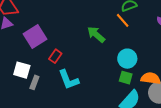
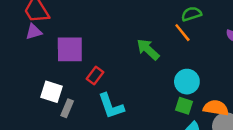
purple square: (35, 36) -> (70, 49), turned 30

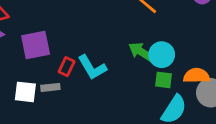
green arrow: (148, 49) -> (141, 52), moved
cyan L-shape: (111, 106) -> (92, 67), moved
gray rectangle: (67, 108) -> (50, 87), moved, turned 72

